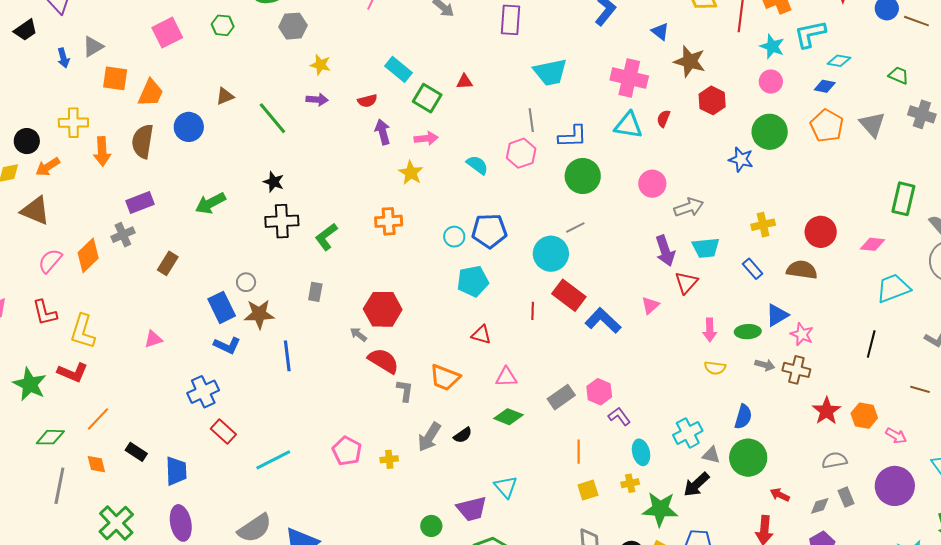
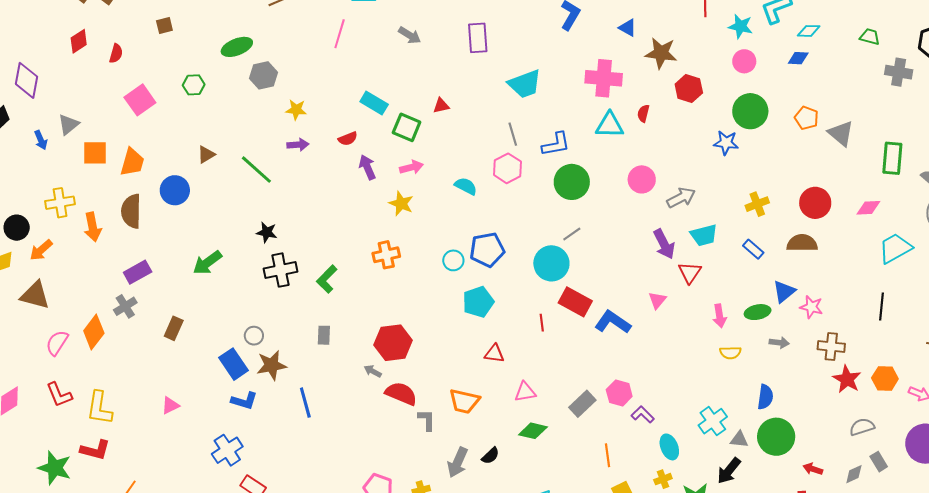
gray triangle: (872, 124) -> (841, 133), moved
orange pentagon: (827, 126) -> (806, 118), moved, size x0.7
brown cross: (796, 370) -> (831, 347), moved

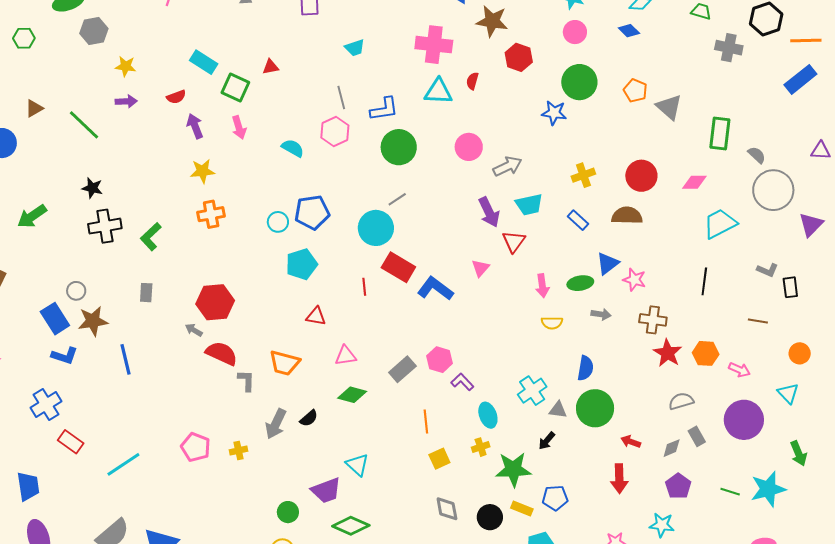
blue diamond: (798, 58) -> (629, 31), turned 40
cyan trapezoid: (525, 84) -> (355, 48), size x0.6
pink arrow: (411, 167) -> (239, 128), turned 85
yellow star: (401, 204) -> (202, 171), moved, turned -30
black arrow: (729, 471) -> (547, 441), size x0.7

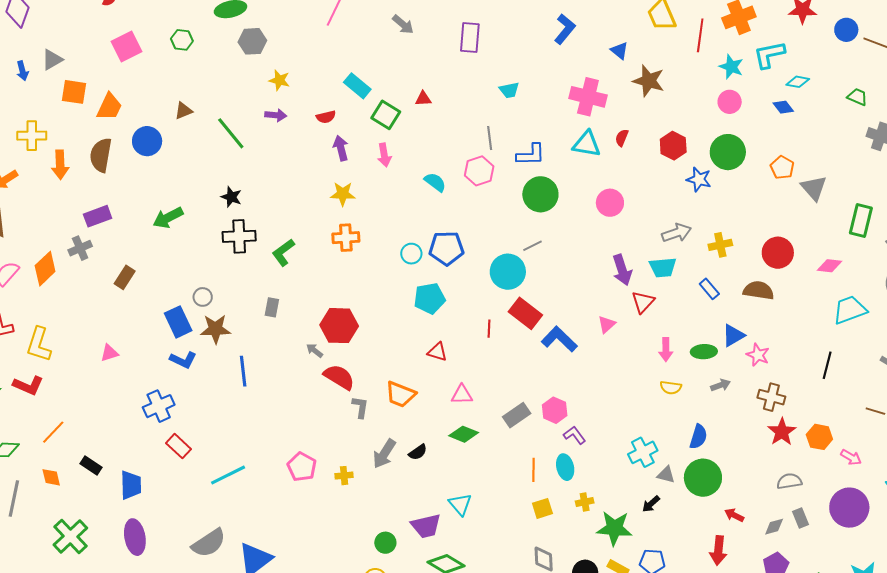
red hexagon: (519, 57) -> (673, 146), moved
gray arrow: (508, 166) -> (677, 233), moved
gray arrow: (601, 314) -> (721, 385), turned -36
cyan ellipse: (488, 415) -> (565, 467), moved

